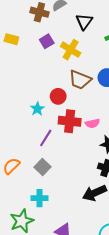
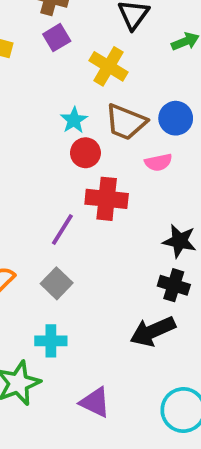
purple square: (47, 41) -> (57, 38), moved
cyan star: (37, 109) -> (74, 120), moved
pink semicircle: (92, 123) -> (158, 162), moved

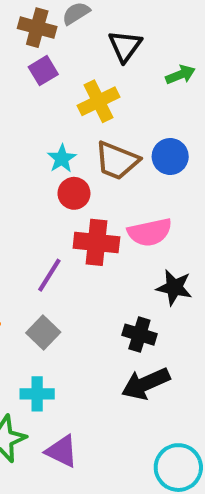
yellow cross: (109, 66) -> (99, 101), turned 33
pink semicircle: (158, 162) -> (150, 232), moved, size x1.5
black cross: (174, 285) -> (139, 335), moved
purple triangle: (95, 402) -> (62, 451), moved

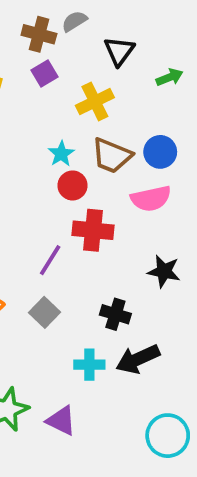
pink semicircle: (150, 232) -> (151, 199), moved
black cross: (139, 335) -> (115, 314), moved
cyan cross: (37, 394) -> (89, 365), moved

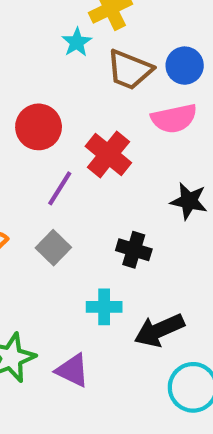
cyan star: (61, 154) -> (77, 42), moved
red circle: (73, 185) -> (39, 127), moved, size x1.4
red cross: (93, 230) -> (108, 154), turned 33
black arrow: (138, 359) -> (159, 330), moved

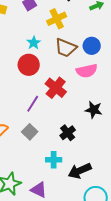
cyan star: (77, 42) -> (34, 43), moved
red circle: (39, 127) -> (29, 65), moved
black cross: (134, 250) -> (68, 133), turned 35

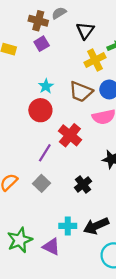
yellow cross: (57, 19) -> (95, 60), moved
cyan cross: (54, 160) -> (68, 226), moved

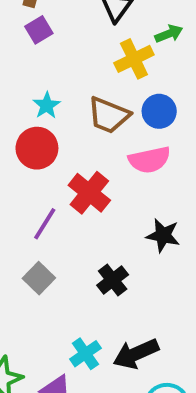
cyan cross: (68, 226) -> (85, 354), turned -35

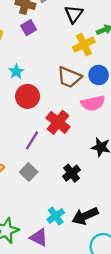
cyan star: (47, 105) -> (16, 72), moved

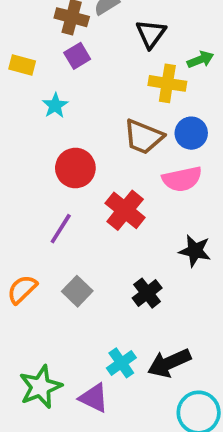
yellow cross: (84, 45) -> (167, 83), turned 35
cyan star: (16, 72) -> (55, 105), moved
purple line: (32, 140) -> (61, 229), moved

